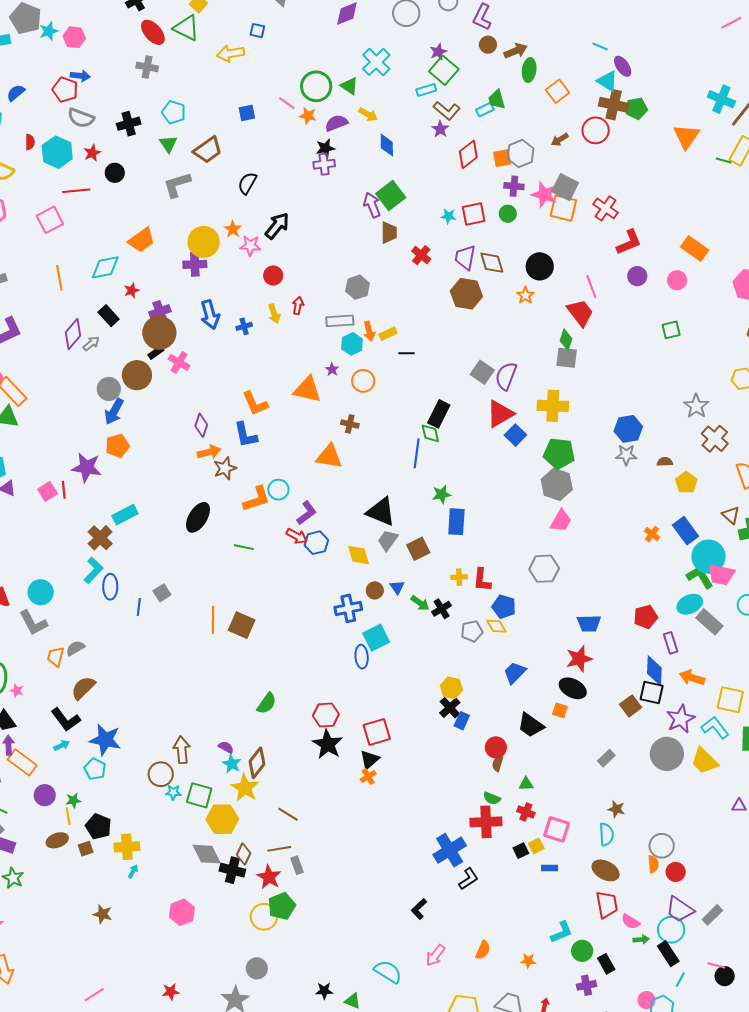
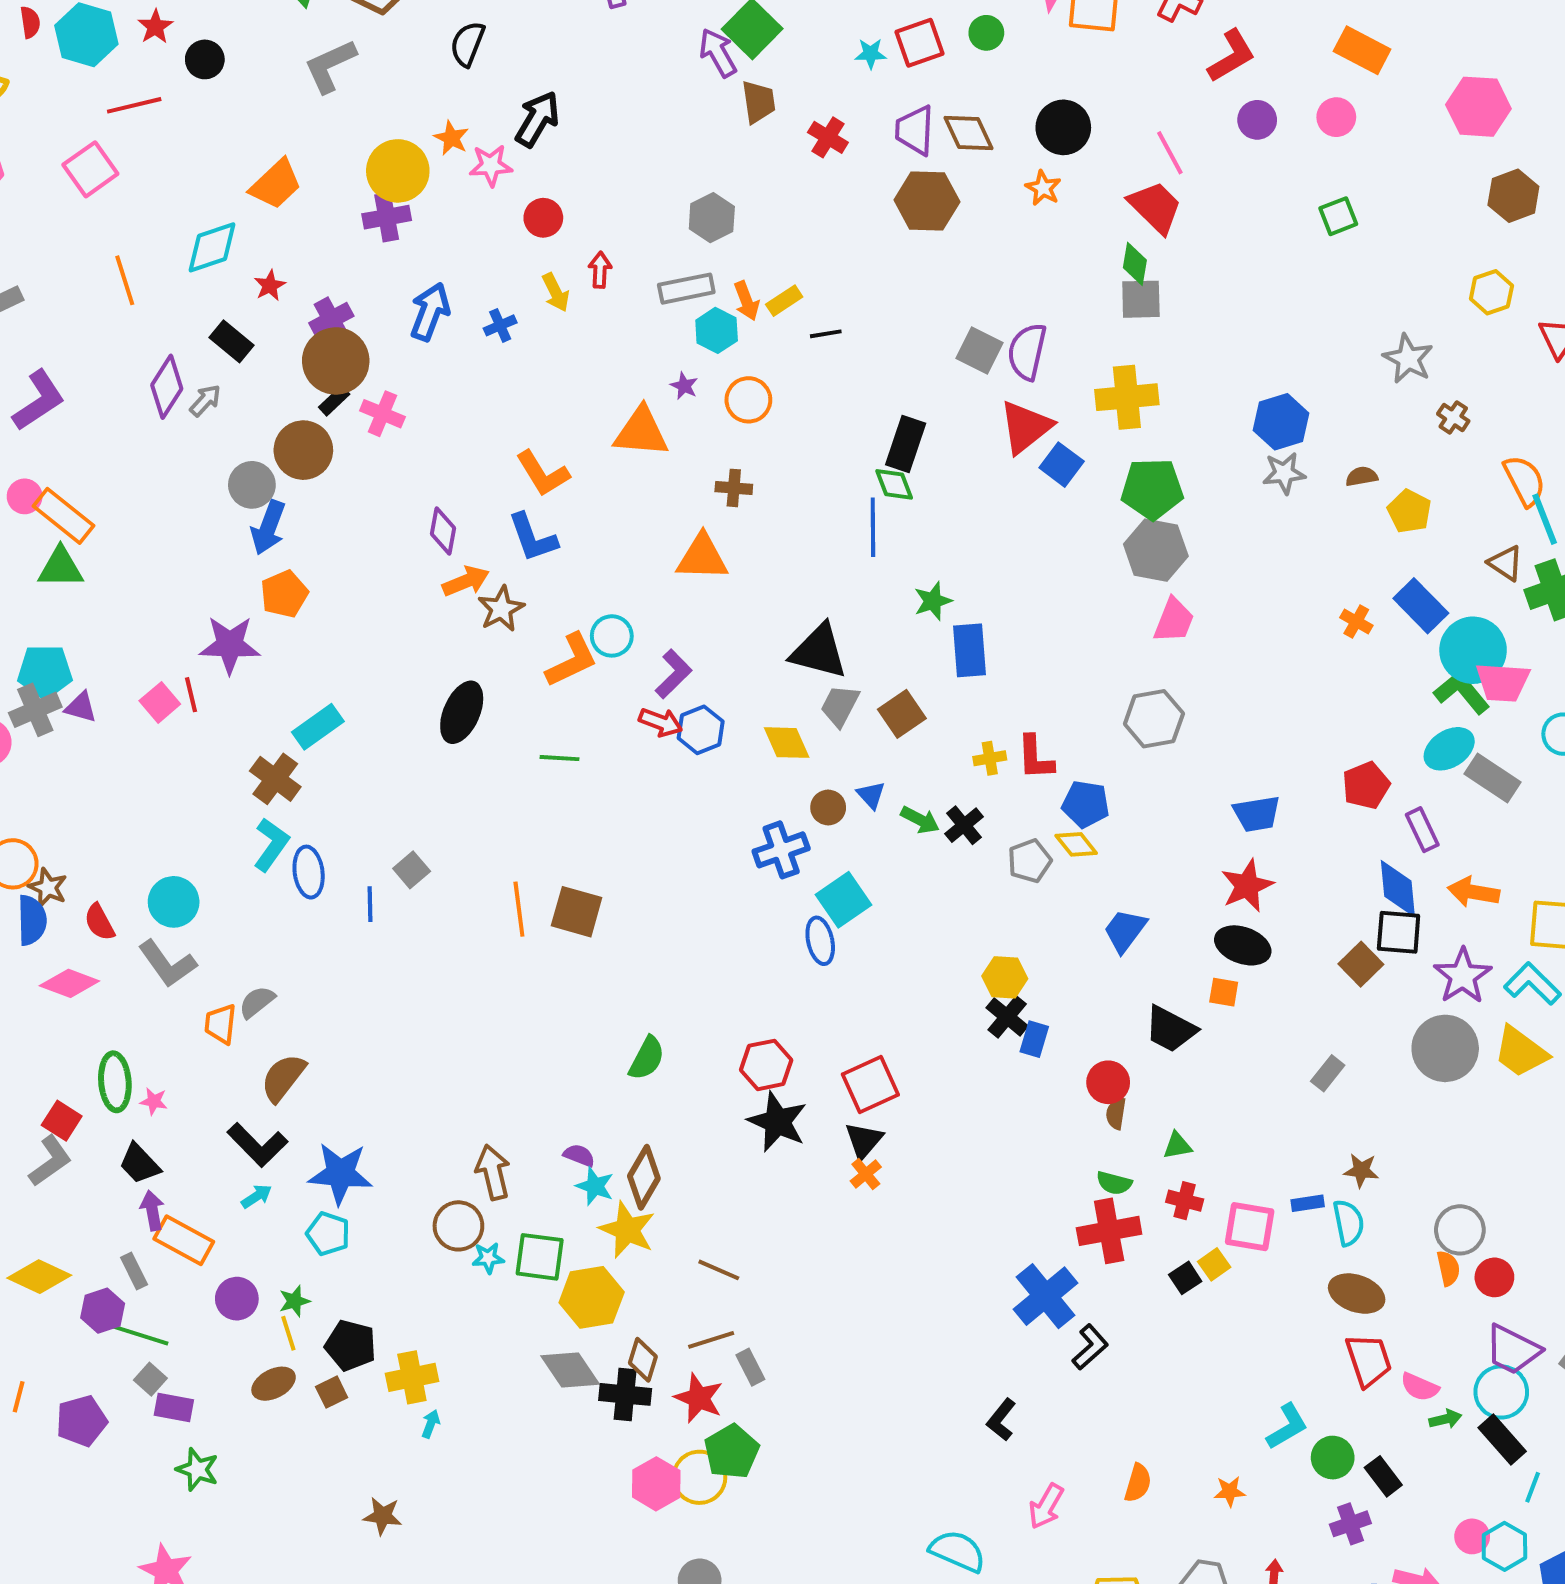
blue arrow: (210, 315) -> (430, 312), turned -136
brown cross: (715, 439) -> (1453, 417), size x0.6
blue rectangle: (550, 868) -> (1308, 1203), moved
pink hexagon: (182, 912) -> (656, 1484), moved

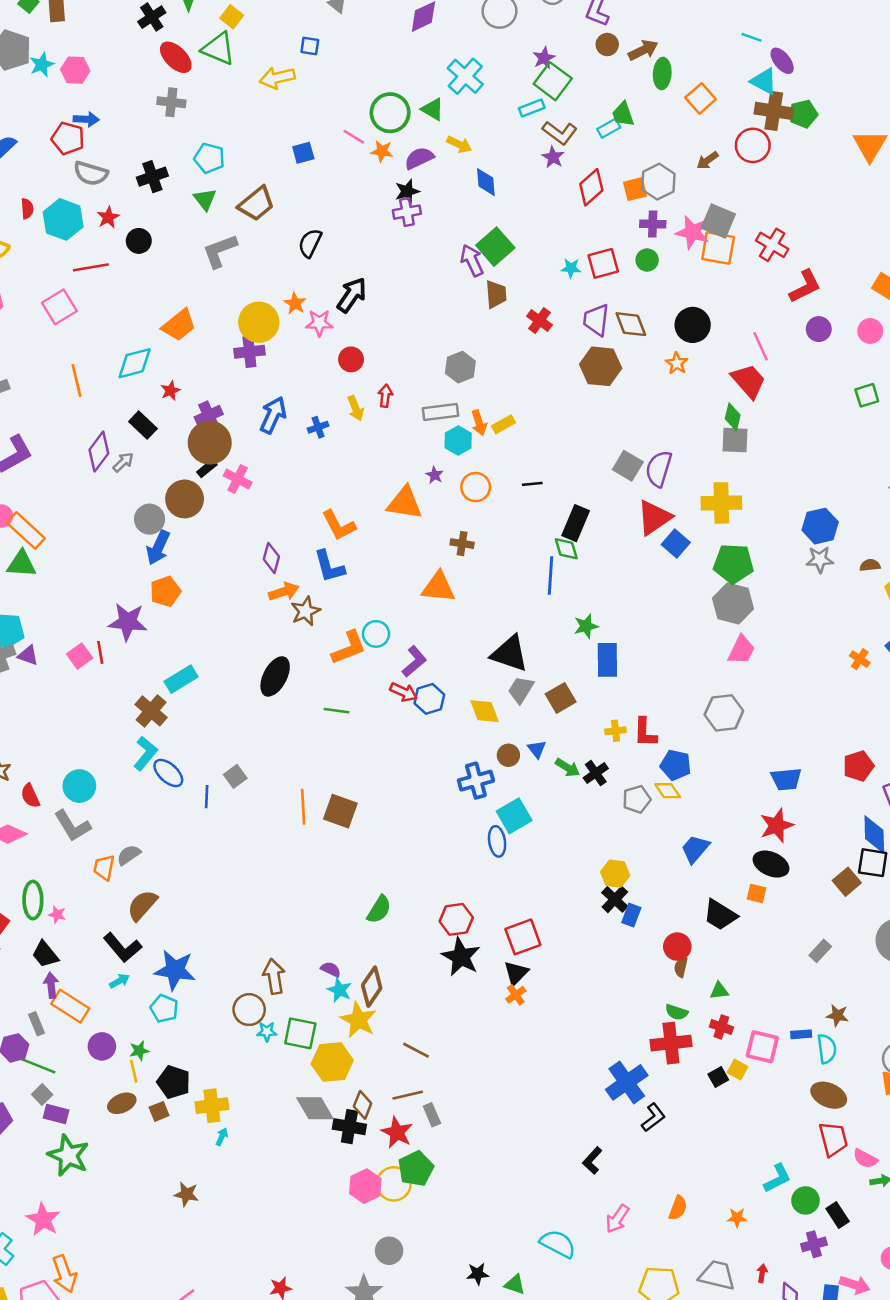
black line: (826, 334) -> (532, 484), moved
blue ellipse: (309, 872) -> (168, 773), turned -44
yellow square: (1214, 1264) -> (738, 1070), turned -30
green star: (197, 1469) -> (68, 1155), size x1.5

